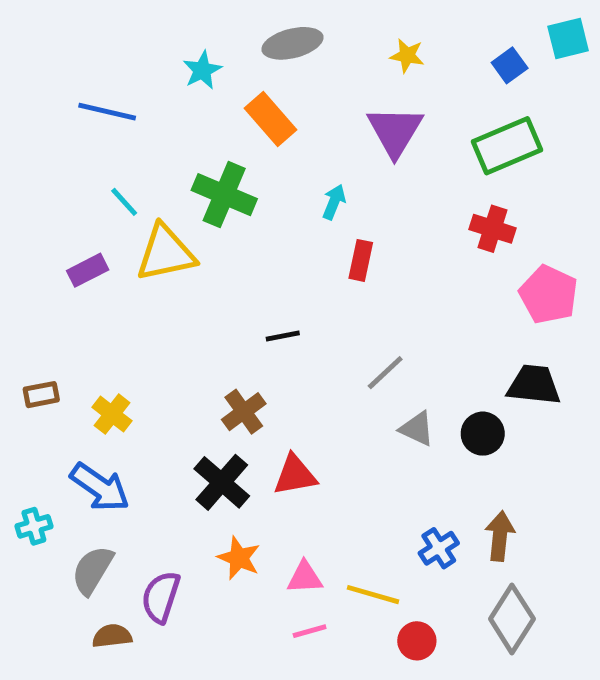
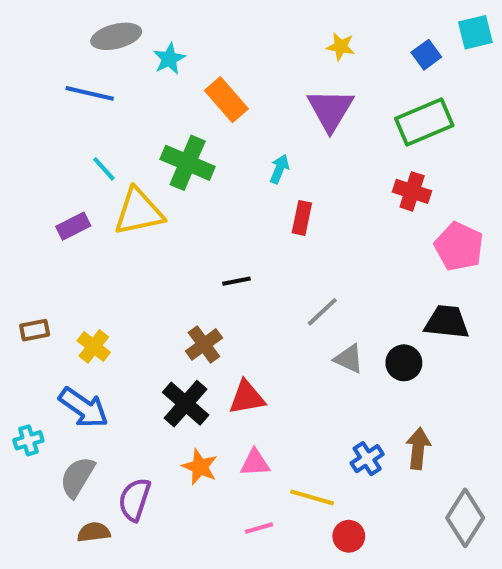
gray ellipse: (292, 43) -> (116, 36), moved
pink triangle: (305, 577) -> (255, 463), moved
gray diamond: (512, 619) -> (465, 518), moved

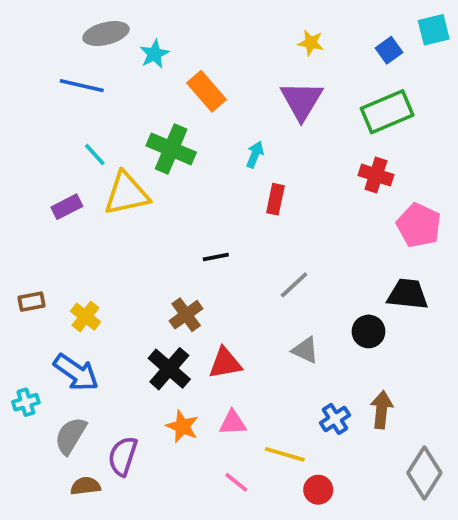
gray triangle: (349, 359) -> (305, 350), moved
pink line: (259, 528) -> (236, 482), turned 55

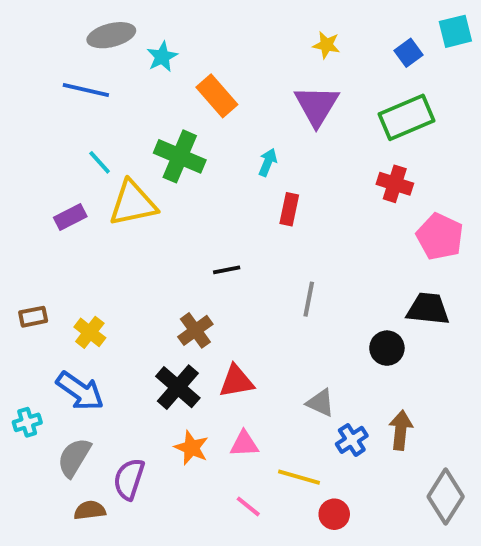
gray line: (294, 285) -> (309, 299), turned -36
gray triangle: (305, 350) -> (321, 403), moved

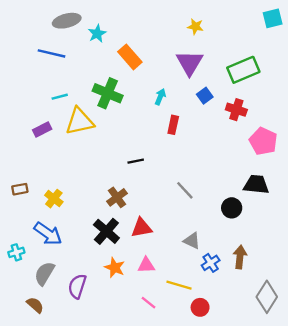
blue square: (408, 53) -> (205, 96), moved
cyan line: (100, 162) -> (60, 97), turned -63
gray line: (309, 299) -> (185, 190), moved, turned -54
brown semicircle: (90, 510) -> (35, 305), moved, turned 48

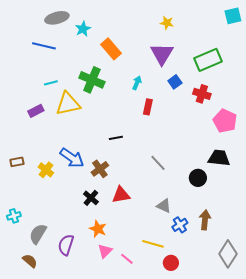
black cross: (106, 231) -> (91, 198), size x0.7
blue arrow: (48, 234) -> (72, 158), moved
pink triangle: (146, 265) -> (105, 251), moved, turned -42

